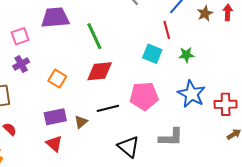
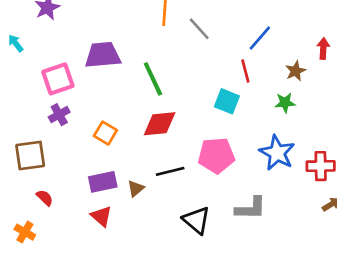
brown star: (205, 13) -> (296, 71), moved
pink square: (20, 36) -> (58, 79), size x1.4
green star: (186, 55) -> (285, 103), moved

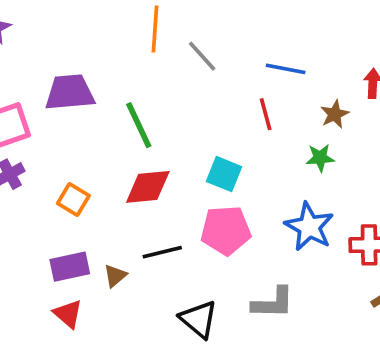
blue line: (260, 38) -> (286, 69), turned 60
cyan square: (227, 101) -> (224, 174), moved

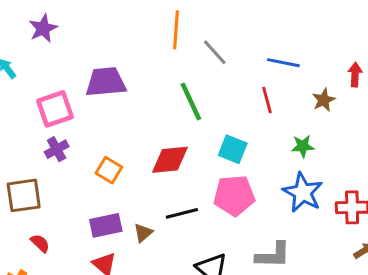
green line: (139, 125) -> (191, 101), moved
green star: (320, 158) -> (303, 146), moved

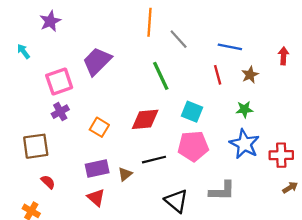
purple trapezoid: (106, 82) -> (97, 61), turned -40
brown star: (324, 100) -> (250, 75), moved

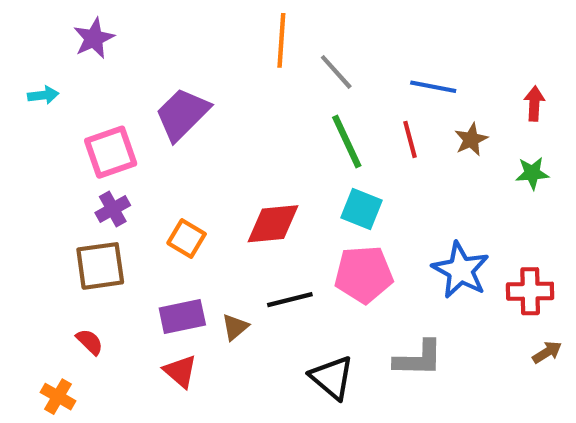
cyan arrow: (23, 51) -> (43, 95), turned 120
green line: (161, 76) -> (347, 142), moved
green star: (244, 109) -> (532, 173), moved
brown square: (36, 146) -> (100, 266), moved

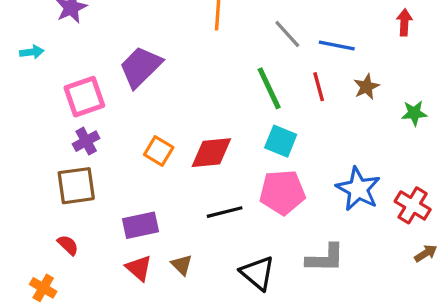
gray line: (336, 72) -> (287, 34), moved
red arrow: (534, 104) -> (404, 22), moved
orange square: (187, 238) -> (159, 151), moved
red cross: (530, 291) -> (413, 205), turned 32
brown triangle: (235, 327) -> (182, 265), moved, turned -35

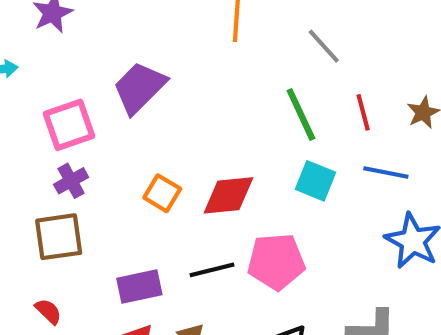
blue line: (337, 45) -> (386, 173), moved
pink pentagon: (282, 192) -> (276, 262), moved
black line: (225, 212) -> (212, 270), moved

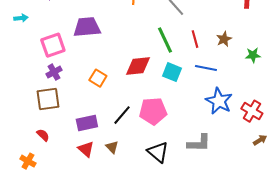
purple trapezoid: (139, 88) -> (87, 27), turned 40
red diamond: (228, 195) -> (138, 66), moved
black line: (212, 270) -> (122, 115), turned -35

